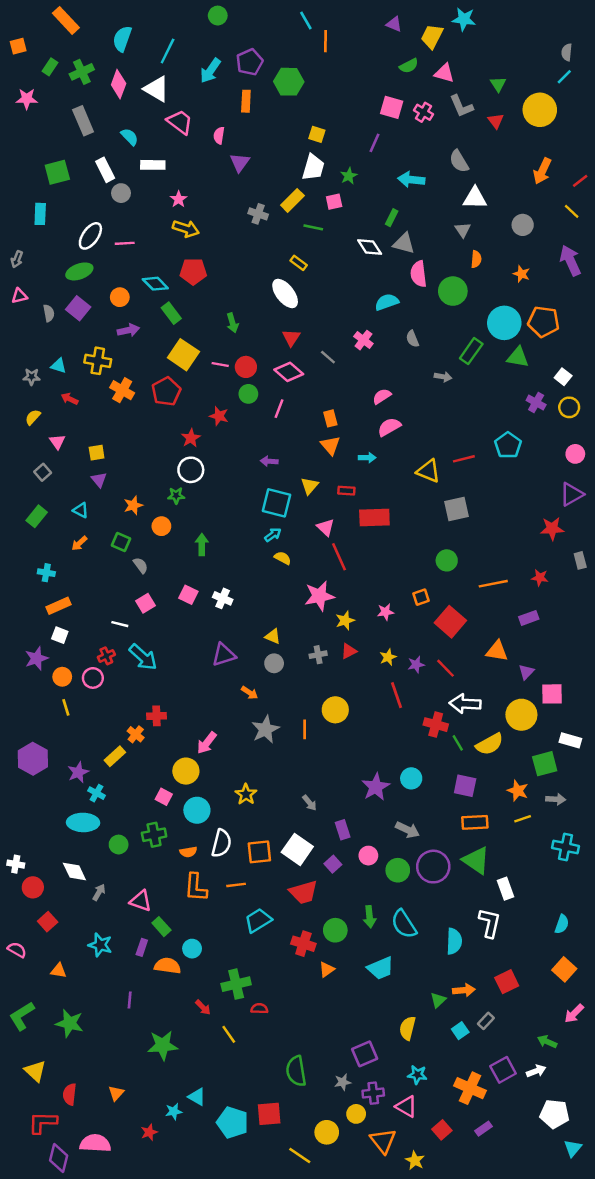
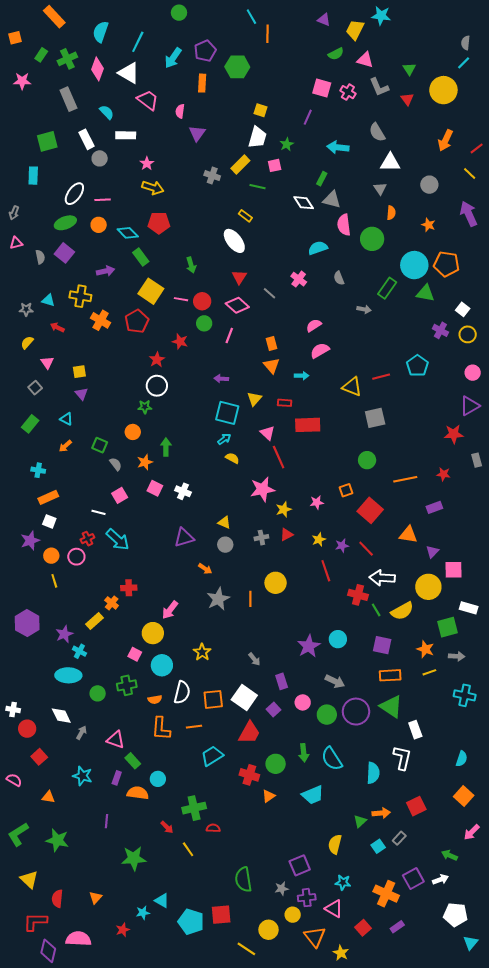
orange circle: (120, 297) -> (99, 225), moved
orange star: (133, 505) -> (145, 462), moved
red trapezoid: (303, 892) -> (249, 733), turned -45

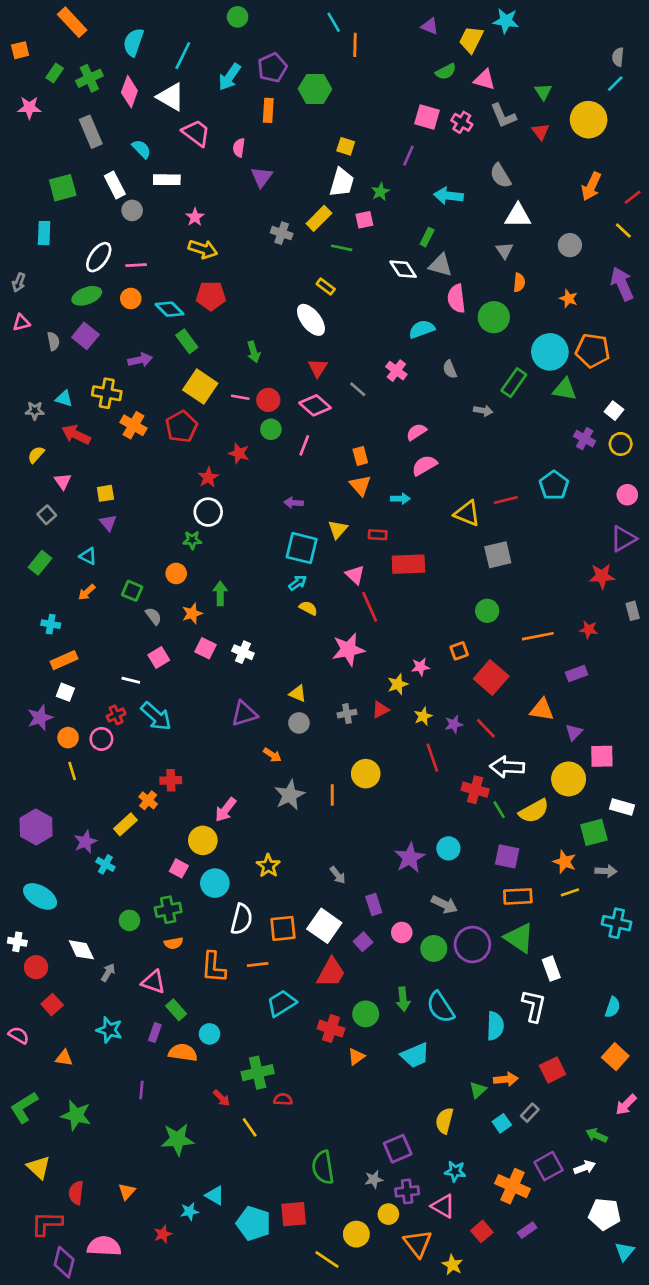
red arrow: (57, 327) -> (76, 435), size x1.5
yellow star: (284, 509) -> (398, 684), moved
cyan ellipse: (68, 675) -> (40, 896), moved, turned 30
orange semicircle: (155, 699) -> (173, 943), moved

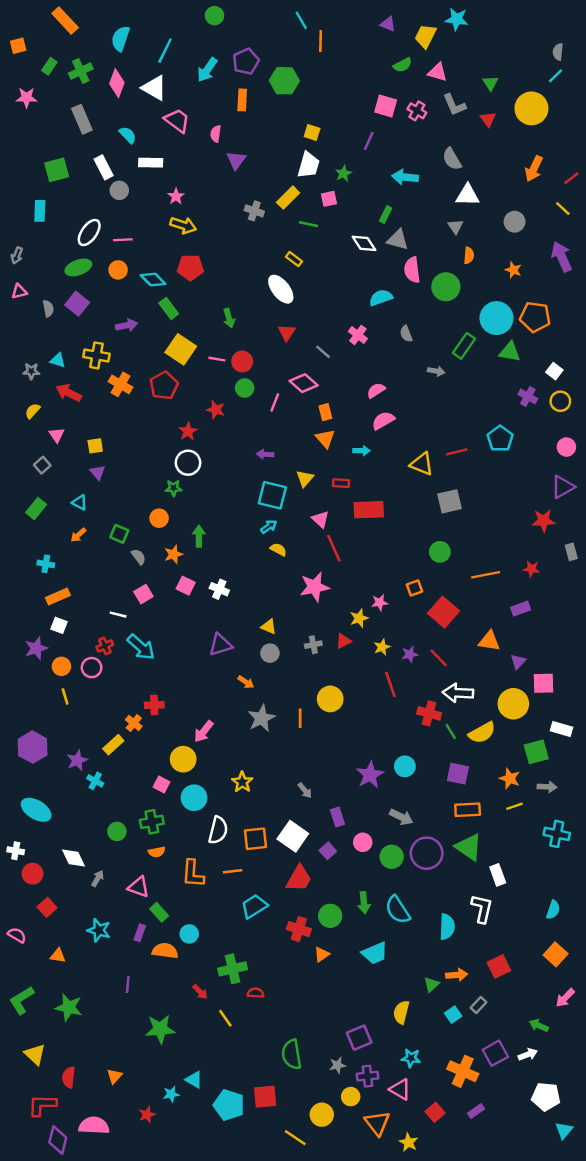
pink diamond: (315, 405) -> (304, 383), moved

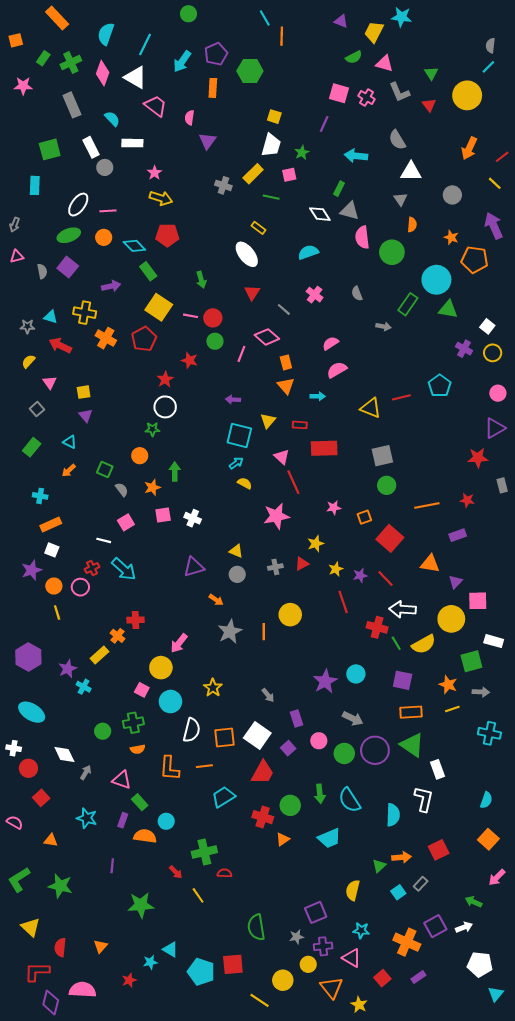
cyan semicircle: (381, 298) -> (308, 252), moved
orange pentagon: (535, 317) -> (475, 260), moved
gray square: (449, 501) -> (382, 456), moved
pink square: (186, 586) -> (163, 515), turned -35
pink star: (380, 603) -> (334, 508), moved

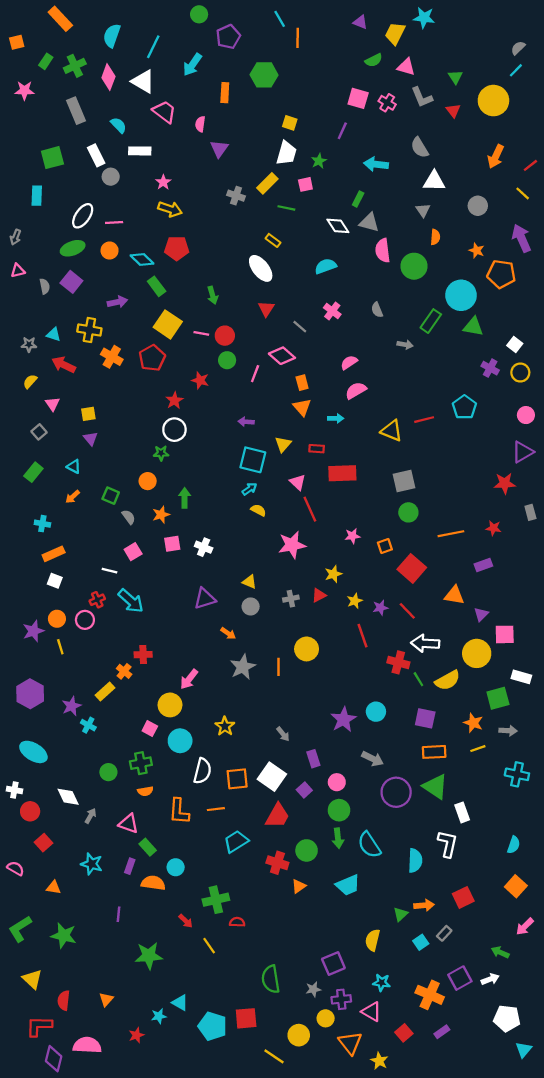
gray semicircle: (490, 46) -> (518, 48), turned 40
purple pentagon: (216, 54) -> (228, 37), moved
purple star: (32, 570) -> (33, 631), moved
green circle: (344, 753) -> (339, 810), moved

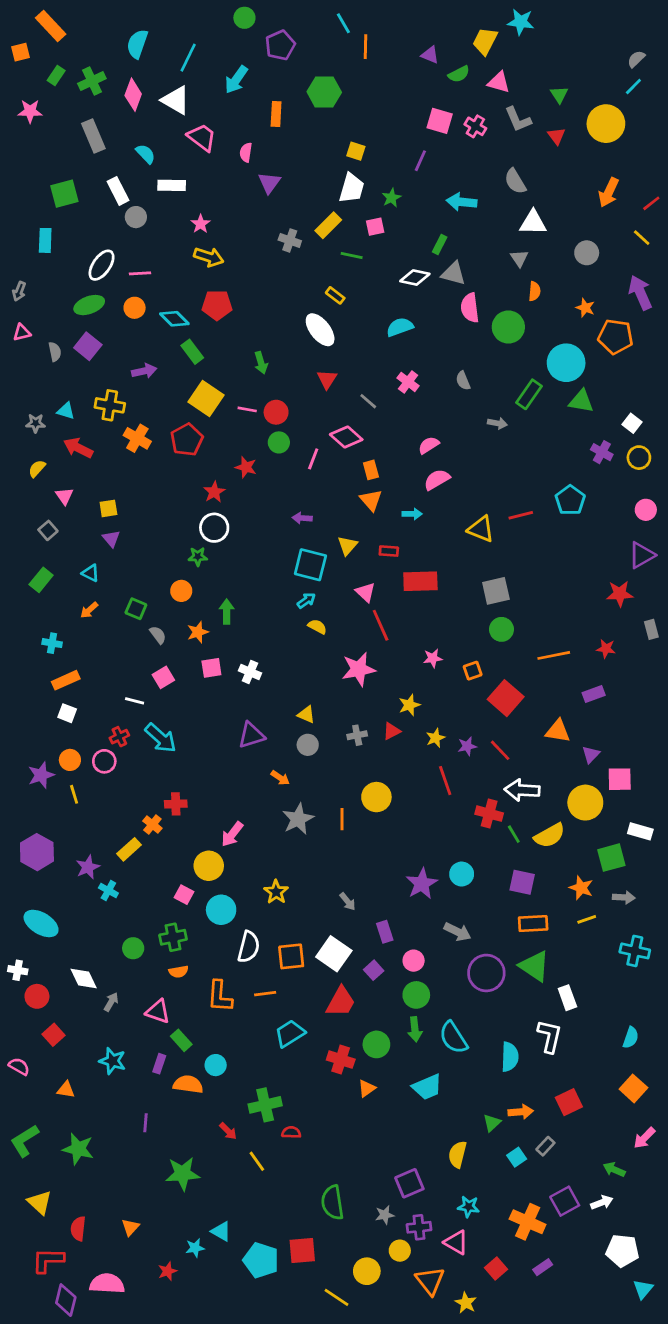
orange rectangle: (60, 19) -> (51, 26), moved
purple triangle: (360, 22) -> (430, 55), moved
white diamond: (338, 226) -> (415, 278), turned -45

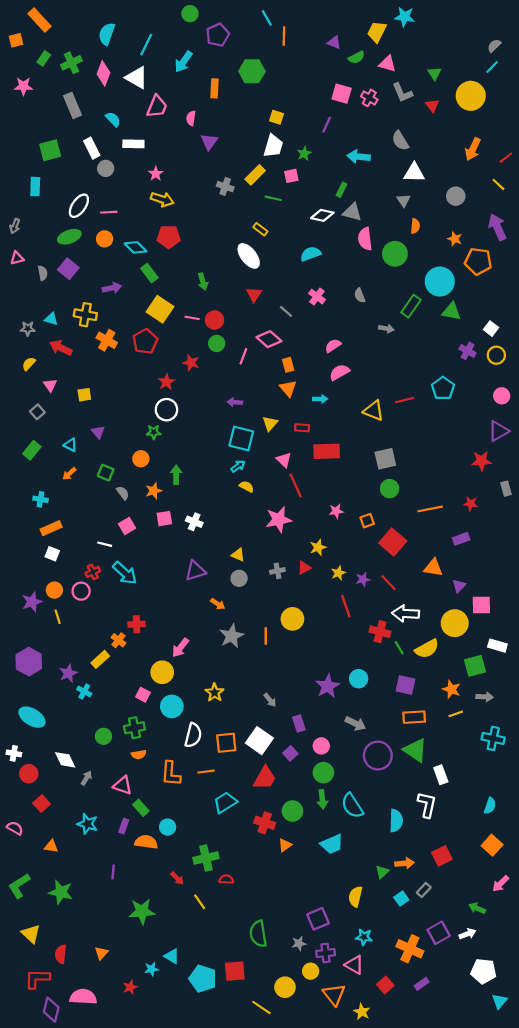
pink trapezoid: (202, 137) -> (157, 106), turned 75
purple triangle: (111, 539) -> (98, 432), moved

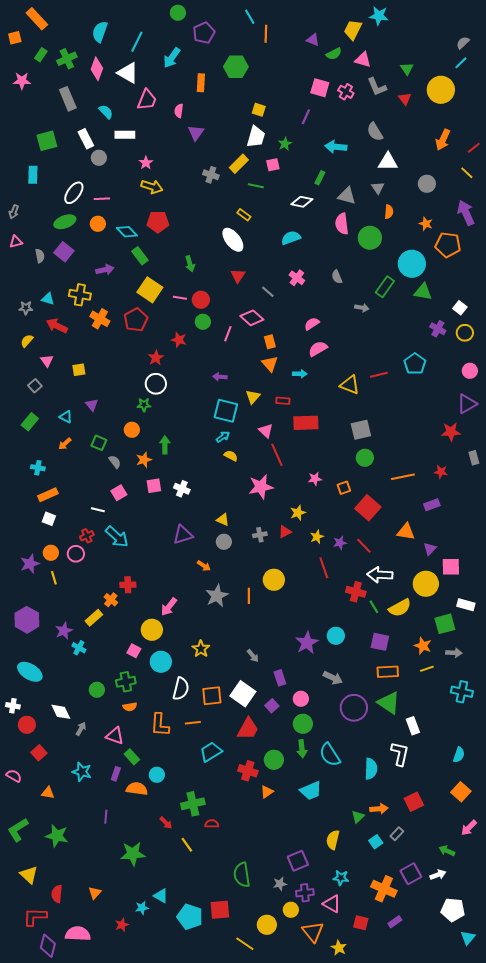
gray triangle: (352, 212) -> (347, 196), moved
red square: (385, 985) -> (361, 923), turned -35

